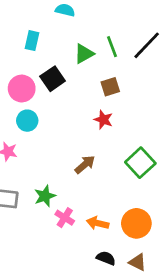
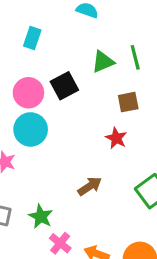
cyan rectangle: (32, 41) -> (32, 38), moved
cyan circle: (27, 121) -> (31, 129), size x1.4
green star: (45, 196) -> (41, 216), turned -30

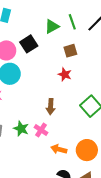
brown arrow: (90, 186) -> (51, 107), turned 133
pink cross: (60, 243) -> (41, 130), moved

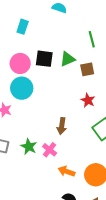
green triangle: (52, 26) -> (68, 59), moved
black square: (29, 44) -> (44, 59), turned 36
red star: (65, 74) -> (88, 100), moved

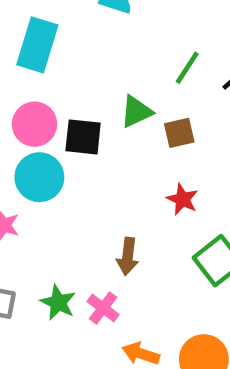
cyan rectangle: (23, 27) -> (37, 45), size x1.6
green line: (92, 39) -> (187, 68), turned 49
black square: (44, 59) -> (83, 137), moved

